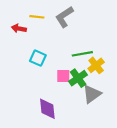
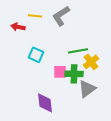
green cross: (78, 78) -> (74, 74), turned 36

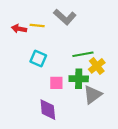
yellow line: (35, 16) -> (37, 26), moved
gray L-shape: (61, 16) -> (65, 17), turned -105
pink square: (60, 72) -> (56, 83), moved

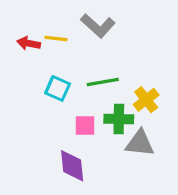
green line: (83, 54) -> (103, 82), moved
gray triangle: (93, 95) -> (140, 143), turned 42

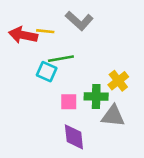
red arrow: (29, 43) -> (23, 35), size x1.5
green line: (103, 82) -> (61, 59), moved
purple diamond: (72, 166) -> (74, 137), moved

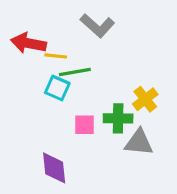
yellow line: (45, 31) -> (56, 56), moved
purple diamond: (74, 137) -> (54, 168), moved

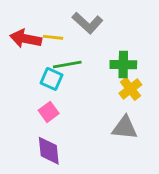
yellow line: (56, 56) -> (53, 37), moved
green cross: (118, 118) -> (123, 65), moved
pink square: (85, 125) -> (49, 112), moved, turned -36

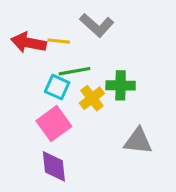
green cross: (123, 65) -> (121, 85), moved
yellow cross: (130, 89) -> (92, 98), moved
pink square: (49, 112) -> (54, 124), size x1.5

